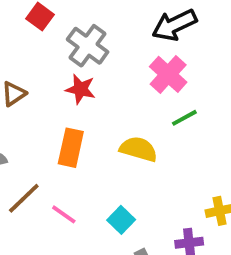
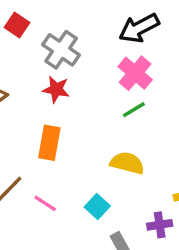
green line: (184, 118) -> (134, 110), moved
yellow semicircle: (138, 149) -> (127, 163), moved

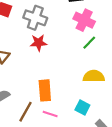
orange rectangle: (49, 143) -> (45, 90), moved

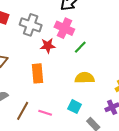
pink cross: (84, 20) -> (64, 28), moved
red star: (39, 43) -> (48, 46), moved
orange rectangle: (45, 90) -> (38, 73), moved

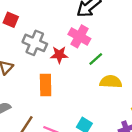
gray cross: (31, 25) -> (35, 43), moved
yellow semicircle: (85, 78) -> (111, 82), moved

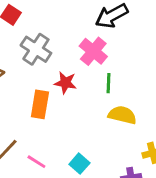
red star: (59, 55) -> (65, 83), moved
green line: (96, 59) -> (109, 83), turned -56

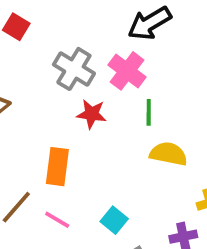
gray cross: (36, 49) -> (74, 69), moved
orange rectangle: (40, 104) -> (57, 167), moved

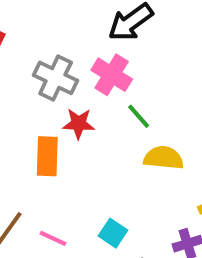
green line: (149, 112) -> (139, 116), turned -36
orange rectangle: (57, 167) -> (47, 156), moved

